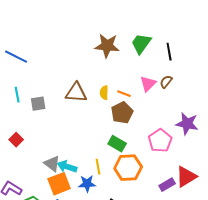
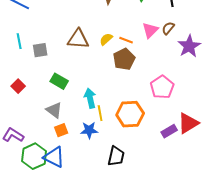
yellow semicircle: (104, 93) -> (106, 39), turned 48
purple star: (187, 124) -> (189, 46), moved, turned 30
green rectangle: (117, 144) -> (59, 81), moved
cyan arrow: (67, 167) -> (90, 98), moved, turned 60
orange square: (59, 184) -> (61, 130), size x0.6

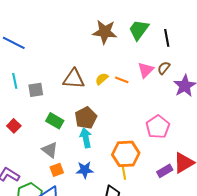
brown pentagon: (124, 59) -> (86, 118), moved
yellow line: (100, 113) -> (124, 172), moved

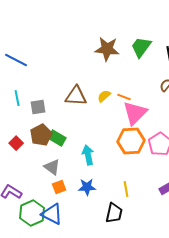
pink triangle: (146, 70) -> (135, 113), moved, size x1.5
brown pentagon: (86, 118) -> (41, 135), moved
orange hexagon: (126, 154) -> (131, 141), moved

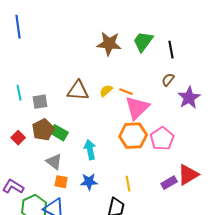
blue line: (16, 60) -> (18, 27), moved, turned 55
orange square: (59, 187) -> (61, 182), turned 32

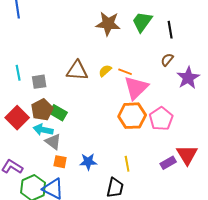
red square: (18, 138) -> (17, 118), size x1.6
cyan arrow: (90, 150) -> (43, 130), moved, turned -66
red triangle: (188, 175) -> (187, 155), turned -30

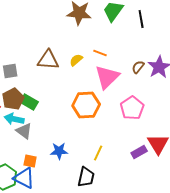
brown semicircle: (167, 60) -> (138, 67), moved
orange line: (125, 72) -> (100, 53), moved
orange hexagon: (132, 116) -> (86, 105), moved
orange square: (60, 162) -> (30, 161), moved
yellow line: (127, 164) -> (98, 153), turned 35

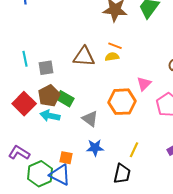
orange line: (100, 53) -> (115, 46), moved
yellow semicircle: (76, 60) -> (112, 57), turned 32
pink triangle: (107, 77) -> (144, 84), moved, size x0.6
gray triangle: (24, 131) -> (90, 119), moved

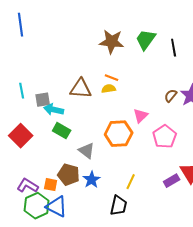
brown pentagon: (49, 96) -> (69, 175), moved, turned -30
cyan arrow: (50, 116) -> (54, 110), moved
blue star: (95, 148) -> (92, 180), turned -30
purple L-shape: (19, 153) -> (28, 186), moved
orange square: (66, 158) -> (51, 185), moved

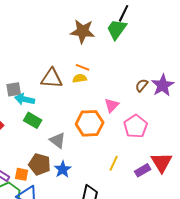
black line: (174, 48) -> (124, 13), moved, turned 36
yellow line: (131, 182) -> (114, 163), moved

